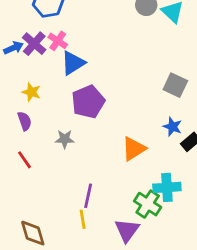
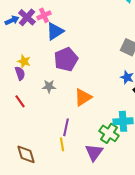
pink cross: (58, 41) -> (44, 15), turned 32
yellow star: (31, 92) -> (24, 61), moved
orange triangle: (134, 149) -> (83, 97), moved

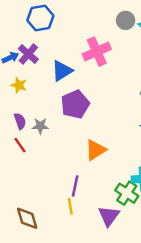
pink cross: (44, 15) -> (97, 52), moved, size x1.6
yellow star: (24, 61) -> (19, 85), moved
gray star: (49, 86) -> (40, 126), moved
red line: (20, 101) -> (20, 145), moved

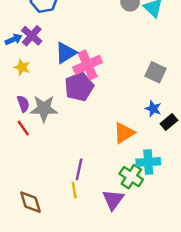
pink cross: (97, 52) -> (88, 65), moved
gray star: (40, 126) -> (44, 109), size x1.6
orange triangle: (96, 150) -> (124, 133), moved

